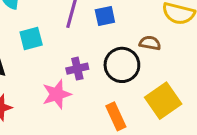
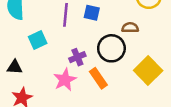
blue square: (105, 16) -> (92, 13), turned 35
orange rectangle: (116, 116) -> (98, 78), moved

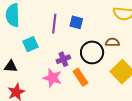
brown semicircle: (130, 28) -> (112, 42), moved
pink star: (65, 80) -> (52, 78), turned -30

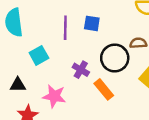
purple cross: (63, 59) -> (81, 70), turned -32
pink star: (52, 78) -> (54, 96), moved

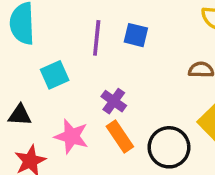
black circle: (115, 58) -> (169, 147), moved
orange rectangle: (104, 89) -> (120, 136), moved

